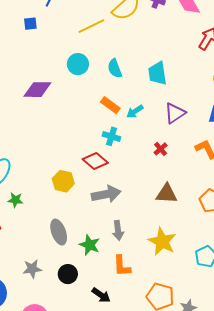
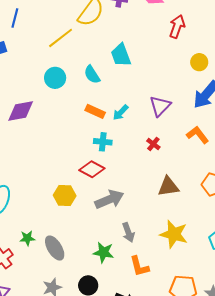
cyan trapezoid: (157, 73) -> (121, 55), moved
green star: (15, 200) -> (27, 238), moved
gray ellipse: (59, 232) -> (55, 248), moved

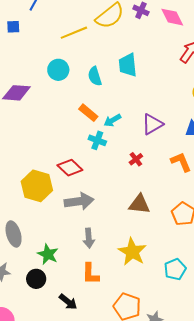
cyan cross: (103, 142) -> (97, 140), moved
yellow hexagon: (65, 196) -> (37, 186), size x1.4
green star: (103, 252) -> (48, 254), moved

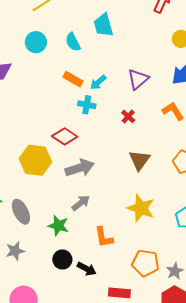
brown triangle: (139, 204) -> (139, 160), turned -50
gray arrow: (89, 238) -> (81, 203), moved, turned -114
black circle: (36, 279) -> (62, 259), moved

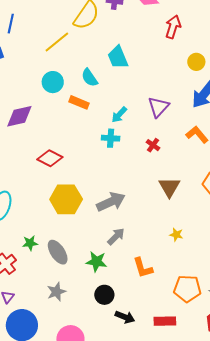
orange rectangle: (73, 79) -> (79, 102), moved
red diamond: (65, 136) -> (50, 158), moved
yellow star: (141, 208) -> (176, 235), size x0.5
black arrow: (87, 269) -> (125, 317), moved

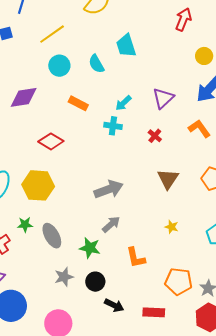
yellow line: (57, 42) -> (52, 34), moved
orange rectangle: (79, 102) -> (78, 103), moved
yellow hexagon: (66, 199) -> (38, 185), moved
gray star: (56, 292) -> (64, 277), moved

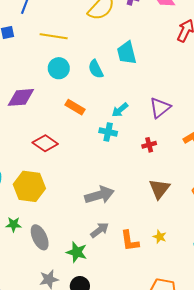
yellow line: (52, 34) -> (54, 36), turned 40
red cross: (155, 136) -> (149, 145), turned 32
orange L-shape: (136, 258) -> (130, 241), moved

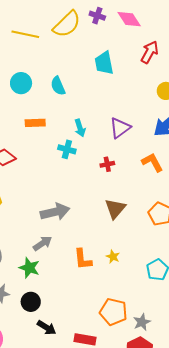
yellow line: (54, 36) -> (25, 34), moved
cyan trapezoid: (127, 53) -> (104, 63), moved
orange rectangle: (75, 107) -> (35, 123), turned -36
cyan arrow: (120, 110) -> (80, 128), turned -72
gray arrow: (100, 230) -> (42, 243), moved

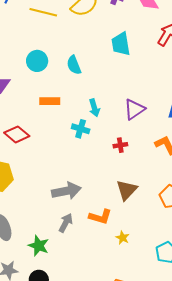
gray arrow: (42, 243) -> (66, 223), moved, turned -30
orange L-shape: (83, 259) -> (100, 217), moved, turned -70

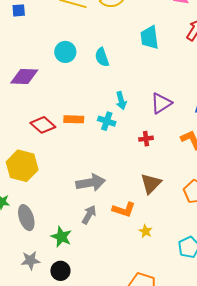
orange rectangle: (50, 101) -> (74, 119), moved

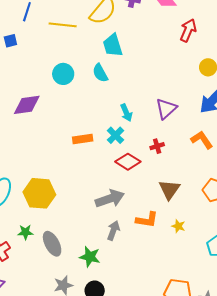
cyan trapezoid: (149, 37) -> (113, 45), moved
cyan cross: (107, 121) -> (115, 135), turned 36
red diamond: (43, 125) -> (128, 162), moved
yellow star: (146, 231) -> (178, 226), moved

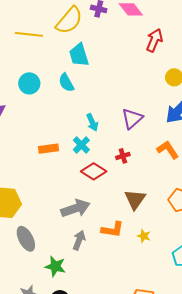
gray ellipse: (52, 244) -> (26, 239), moved

